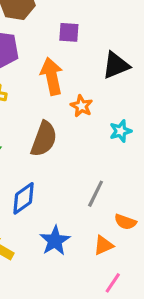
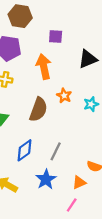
orange star: (81, 106) -> (64, 96), moved
gray line: (96, 194) -> (56, 151), moved
pink line: (113, 283) -> (72, 205), moved

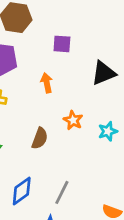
orange arrow: (44, 67) -> (47, 83), size x0.6
brown semicircle: (38, 110) -> (40, 138), size x0.7

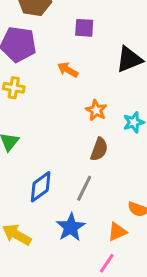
orange arrow: (47, 83) -> (68, 70), turned -48
brown semicircle: (40, 138) -> (99, 149), moved

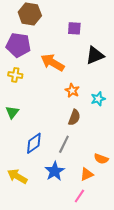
purple square: (84, 28) -> (74, 28), moved
orange arrow: (68, 70) -> (53, 63), size x1.6

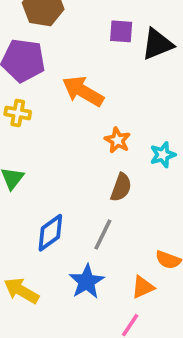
black triangle: (95, 55) -> (157, 44), moved

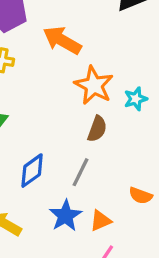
orange star: (117, 140) -> (94, 85), size x1.6
orange triangle: (143, 287) -> (101, 221), moved

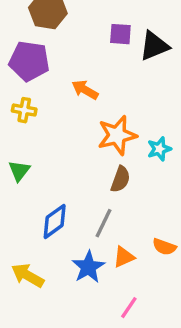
orange arrow: (62, 40) -> (85, 90), size x0.7
orange star: (94, 85) -> (117, 135), turned 30
orange triangle: (101, 221) -> (124, 257), moved

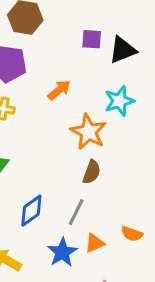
orange arrow: (85, 90) -> (59, 90), turned 110
orange star: (117, 135) -> (89, 132), turned -30
cyan star: (159, 149) -> (119, 101), moved, size x1.4

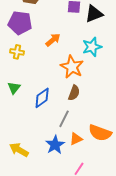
blue diamond: (31, 211) -> (42, 98), moved
orange semicircle: (132, 234) -> (100, 133), size x1.6

